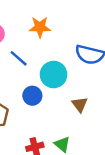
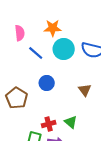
cyan circle: (54, 75) -> (64, 49), moved

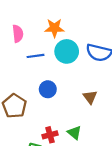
blue line: (36, 53) -> (36, 56), turned -49

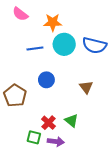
pink semicircle: (18, 34) -> (20, 14), moved, turned 133
red cross: (50, 135) -> (48, 123), turned -32

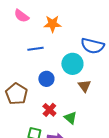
cyan circle: (64, 44) -> (72, 64), moved
red cross: (48, 123) -> (49, 110), moved

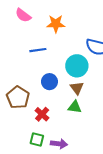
brown triangle: (84, 86) -> (77, 88), moved
red cross: (49, 110) -> (42, 114), moved
green triangle: (70, 118) -> (75, 107), moved, turned -32

